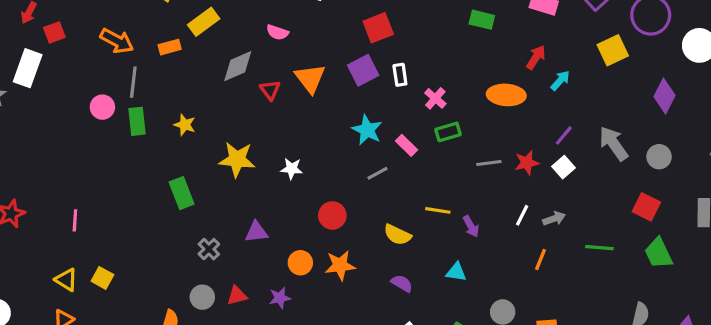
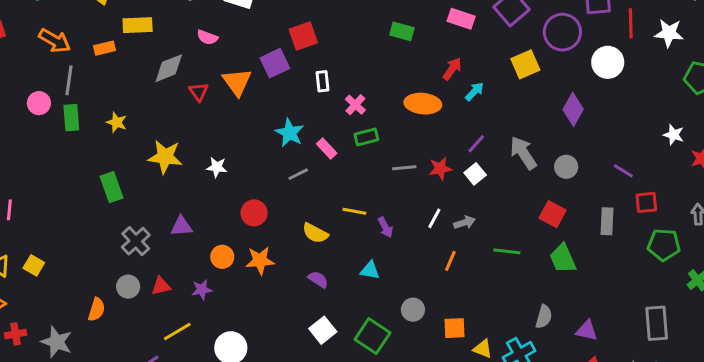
yellow rectangle: (204, 22) -> (138, 25), turned 32
purple square: (363, 70) -> (275, 63), moved
gray cross: (209, 249) -> (136, 241), size x1.4

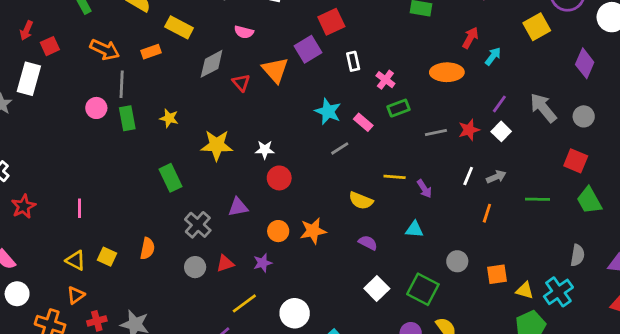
yellow rectangle: (138, 25) -> (179, 27), turned 36
red circle: (254, 213) -> (279, 178), moved
orange semicircle: (97, 309) -> (147, 249), moved

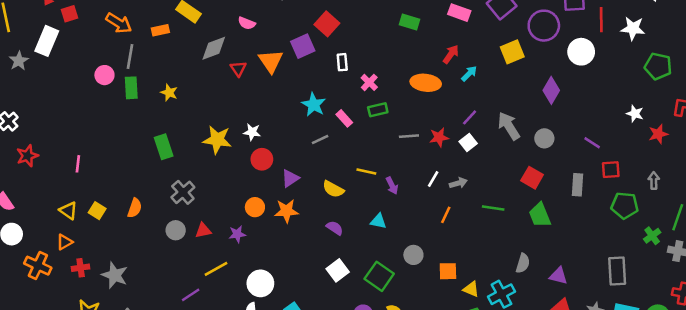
red square: (331, 22) -> (327, 24), turned -30
yellow star: (217, 145) -> (217, 140), moved
purple triangle: (238, 207) -> (290, 178), moved, turned -30

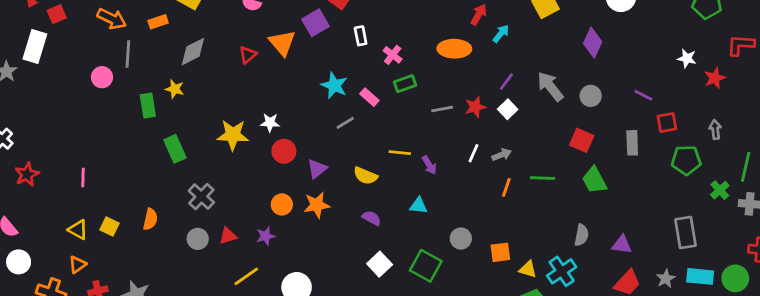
gray diamond: (214, 48) -> (193, 52), moved
red triangle: (238, 69) -> (248, 55), turned 30
green rectangle: (131, 88) -> (148, 105), moved
orange line: (446, 215) -> (506, 187), moved

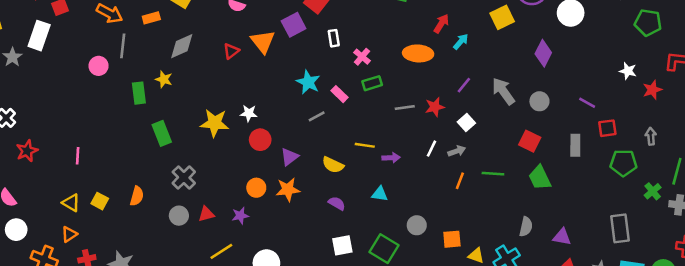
white square: (508, 109) -> (466, 122), moved
purple arrow: (429, 165) -> (391, 158), turned -63
white square: (380, 264) -> (342, 245), turned 30

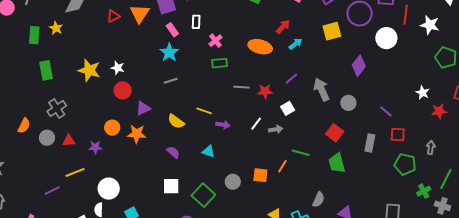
pink rectangle: (339, 94) -> (172, 30), moved
orange line: (460, 181) -> (282, 166), moved
orange semicircle: (137, 196) -> (24, 126), moved
orange square: (452, 239) -> (260, 175), moved

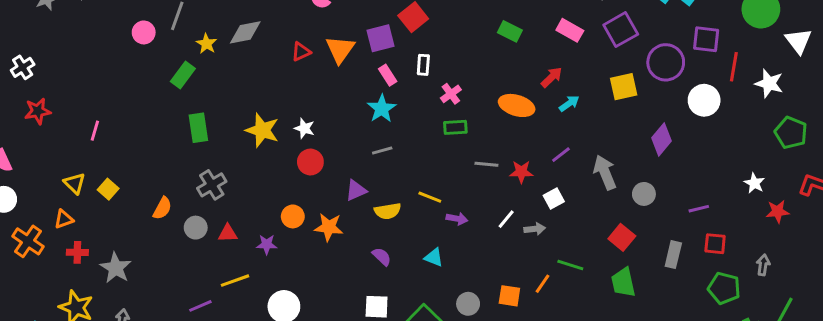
yellow star: (56, 28) -> (206, 44), moved
green rectangle: (34, 35) -> (183, 75), turned 30
purple triangle: (143, 108) -> (356, 190), moved
purple line: (386, 111) -> (699, 209), turned -56
yellow semicircle: (176, 121) -> (388, 211), turned -48

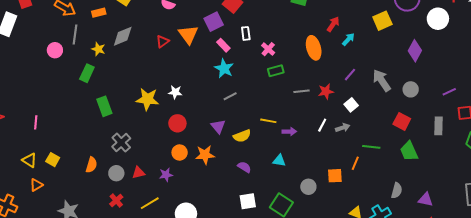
orange ellipse: (517, 105) -> (314, 48), turned 70
red circle: (310, 162) -> (177, 123), moved
purple triangle: (356, 190) -> (218, 126), turned -35
orange triangle: (64, 219) -> (36, 185), moved
red cross: (77, 252) -> (116, 201), moved, turned -32

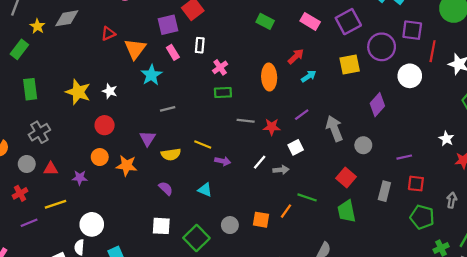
orange triangle: (188, 35) -> (135, 49), moved
cyan star: (224, 68) -> (151, 75), moved

